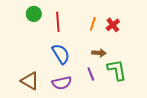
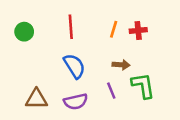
green circle: (34, 14) -> (24, 32), moved
red cross: (113, 25) -> (138, 30), turned 32
brown triangle: (30, 81) -> (36, 99), turned -30

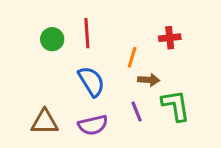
orange line: (114, 29) -> (132, 57), moved
green circle: (24, 32) -> (52, 39), moved

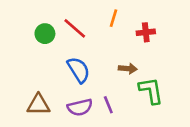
red line: (87, 33) -> (75, 28), turned -45
orange line: (132, 57) -> (113, 18), moved
purple line: (137, 112) -> (108, 105), moved

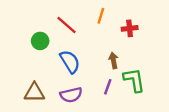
green circle: (45, 34) -> (40, 41), moved
brown arrow: (128, 69) -> (114, 60), turned -105
purple line: (108, 105) -> (108, 87), moved, turned 42

